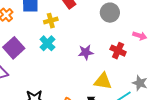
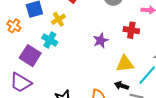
cyan cross: (47, 43) -> (50, 40), moved

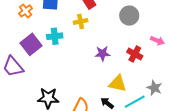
yellow cross: (58, 19) -> (81, 21), moved
cyan cross: (50, 40) -> (55, 36), turned 35

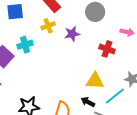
purple star: (102, 54) -> (72, 34), moved

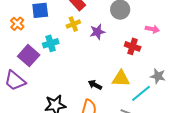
black arrow: (88, 102) -> (95, 85), moved

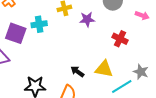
pink arrow: (152, 29) -> (142, 15), moved
purple square: (29, 56) -> (16, 33), turned -30

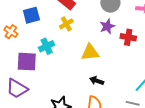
purple star: (87, 19) -> (107, 26), moved
yellow triangle: (104, 69) -> (90, 52), moved

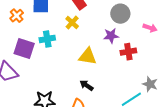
yellow cross: (66, 24) -> (72, 23), turned -32
red cross: (128, 37) -> (128, 52), turned -35

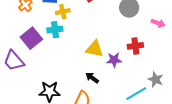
yellow cross: (72, 23) -> (63, 12), moved, turned 32
purple star: (111, 36) -> (114, 60), moved
purple square: (24, 49) -> (31, 38), turned 30

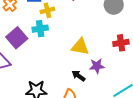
purple star: (114, 60) -> (97, 66), moved

